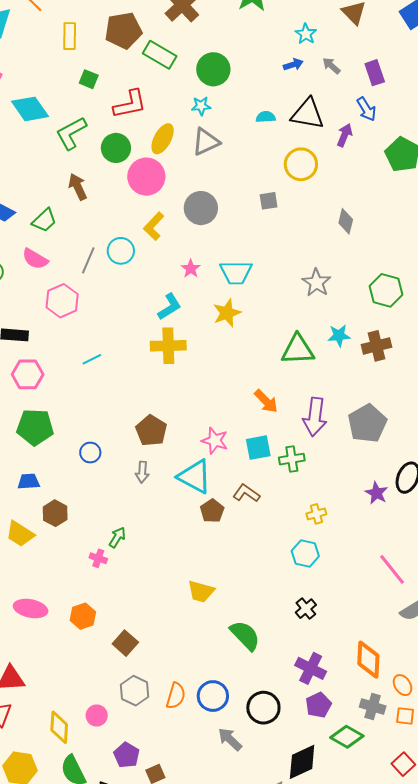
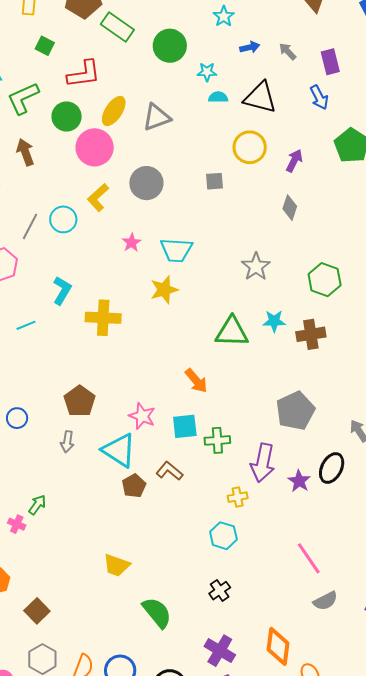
cyan star: (306, 34) -> (224, 16), moved
cyan star: (201, 106) -> (207, 72), moved
purple arrow: (345, 135) -> (294, 161), moved
cyan L-shape: (169, 307) -> (62, 290), moved, turned -32
purple arrow: (315, 417) -> (263, 463), moved

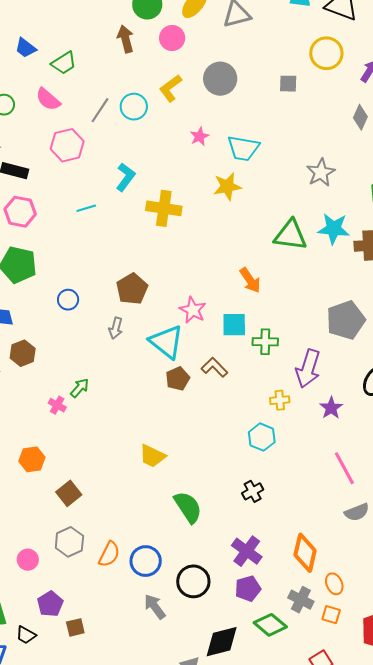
pink circle: (95, 147) -> (172, 38), size x0.7
brown arrow: (25, 152) -> (126, 39), moved
cyan star: (274, 321) -> (334, 229), size x1.4
purple star: (299, 481) -> (331, 408), moved

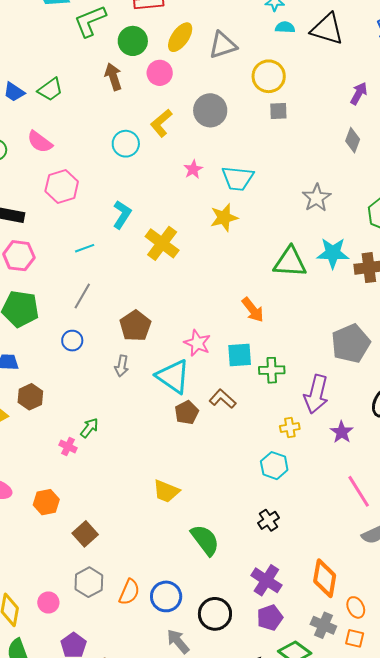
yellow circle: (326, 53) -> (269, 76), moved
green trapezoid: (64, 63) -> (50, 89), moved
gray line: (100, 110) -> (82, 296), moved
yellow cross: (164, 208) -> (162, 243), turned 32

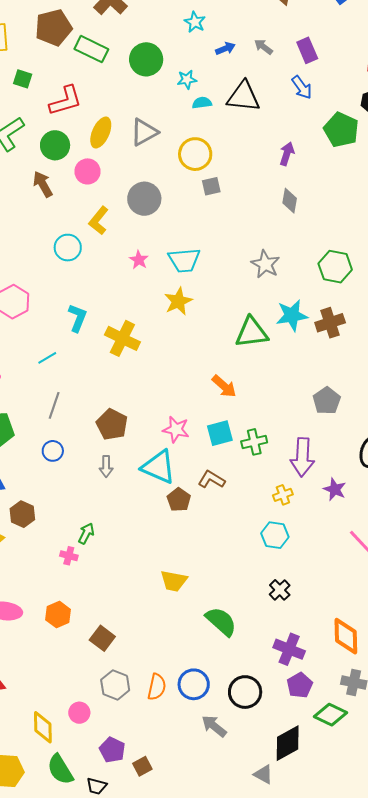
gray pentagon: (351, 343) -> (327, 401), size x0.7

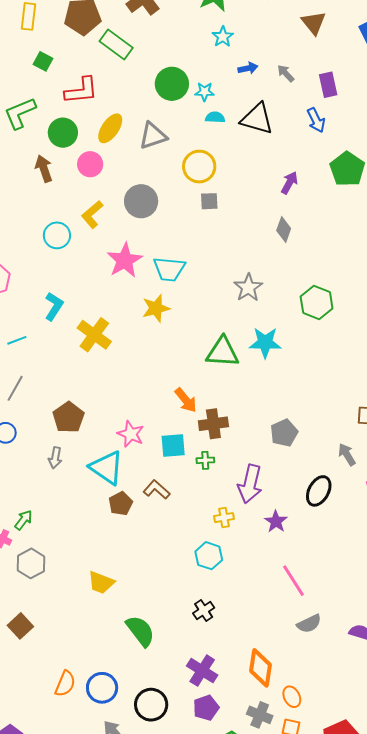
green circle: (146, 59) -> (172, 84), moved
pink star: (139, 260) -> (125, 260), size x1.8
brown cross: (330, 323) -> (213, 424), moved
green cross: (254, 442) -> (205, 460), size x0.7
gray hexagon: (115, 685) -> (31, 563), moved

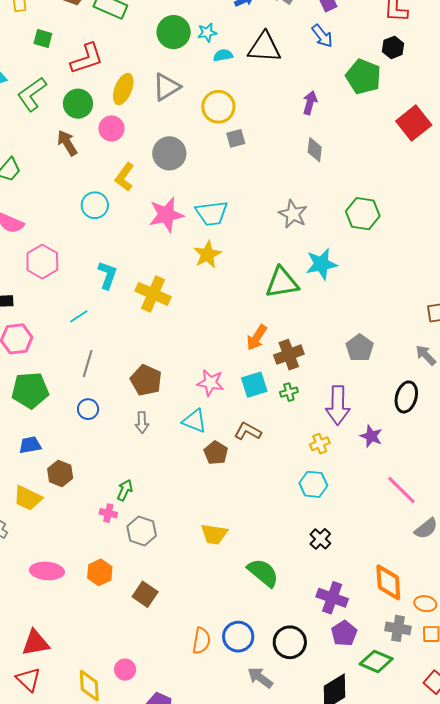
pink star: (125, 260) -> (166, 215), turned 30
orange arrow: (186, 400) -> (257, 338), turned 84
cyan triangle: (107, 468) -> (194, 421), size x0.7
orange ellipse: (292, 697) -> (425, 604), turned -40

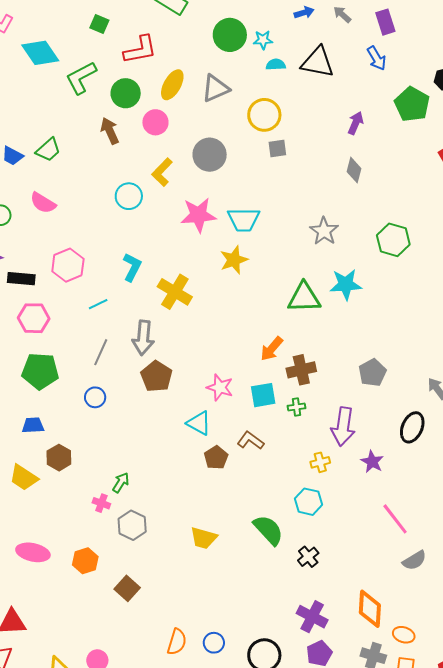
pink hexagon: (42, 262) -> (68, 265), moved
gray arrow: (142, 422) -> (143, 338), moved, size x1.6
green semicircle: (263, 573) -> (268, 530), moved
blue circle: (238, 637) -> (214, 643), size x0.7

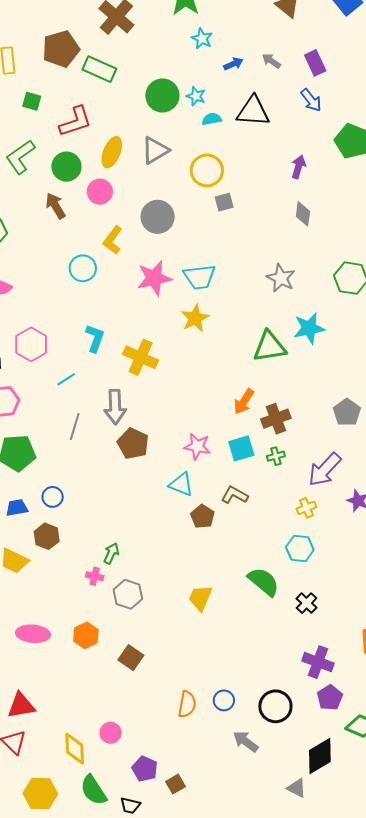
cyan star: (263, 40) -> (196, 96), turned 30
blue circle: (95, 397) -> (53, 497), moved
purple arrow: (343, 427) -> (325, 470), turned 42
yellow trapezoid: (204, 538) -> (200, 598), turned 104

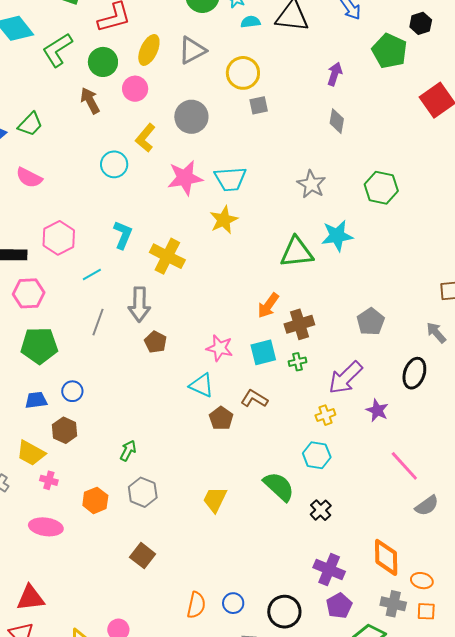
brown pentagon: (133, 444) -> (156, 342), size x0.7
pink cross: (95, 576) -> (49, 480), moved
orange hexagon: (86, 635) -> (95, 500), moved

